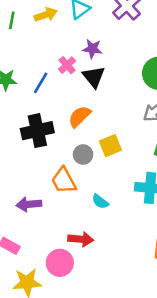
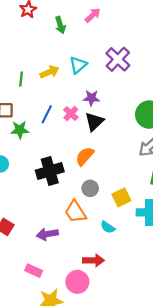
black triangle: (94, 77) -> (94, 122), turned 30
blue line: (41, 83) -> (47, 114), moved
yellow square: (110, 146) -> (121, 197), moved

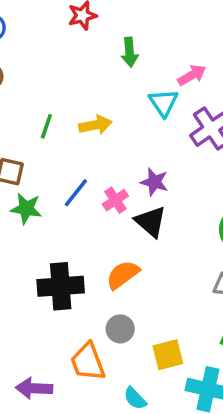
pink arrow: (93, 15) -> (192, 75), moved
cyan triangle: (78, 65) -> (163, 103), moved, turned -36
black triangle: (94, 122) -> (151, 222), turned -48

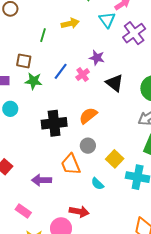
yellow arrow: (95, 125) -> (70, 23), moved
purple star: (154, 182) -> (97, 58), moved
black triangle: (151, 222) -> (115, 83), moved
yellow square: (168, 355) -> (115, 159), turned -30

